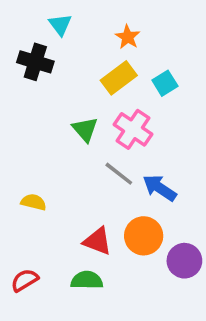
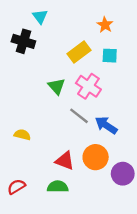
orange star: (128, 37) -> (105, 25), moved
cyan square: (165, 83) -> (110, 56), turned 35

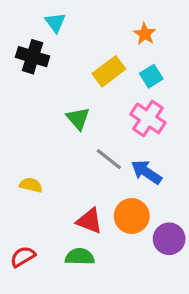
cyan square: (110, 56) -> (151, 76), turned -35
pink cross: (88, 86) -> (148, 118), moved

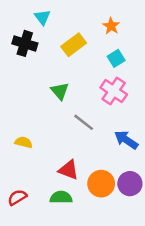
yellow rectangle: (109, 71) -> (74, 45), moved
blue arrow: (146, 172) -> (126, 140), moved
orange circle: (132, 216) -> (101, 184), moved

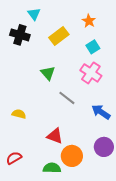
orange circle: (101, 184) -> (72, 156), moved
green semicircle: (61, 197) -> (52, 168), moved

